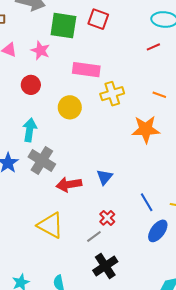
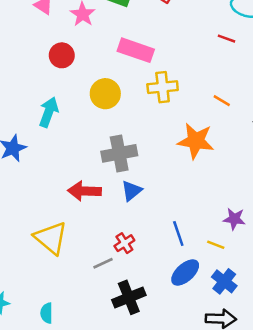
red line: (153, 47) -> (227, 39), turned 32
gray cross: (42, 161) -> (119, 153), moved, turned 36
black cross: (105, 266) -> (129, 297), moved

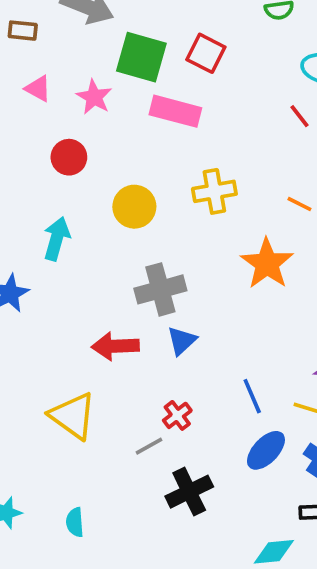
red line: (227, 39) -> (300, 116), turned 36
pink rectangle: (136, 50) -> (175, 111), moved
orange star: (196, 141) -> (267, 264), turned 30

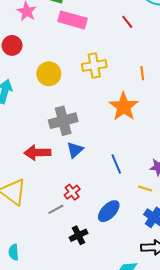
red line: (300, 116) -> (127, 22), moved
orange line: (299, 204) -> (142, 73), turned 56
blue line: (252, 396) -> (116, 164), moved
blue ellipse: (266, 450) -> (109, 211), moved
black cross: (189, 492) -> (78, 235), size x0.7

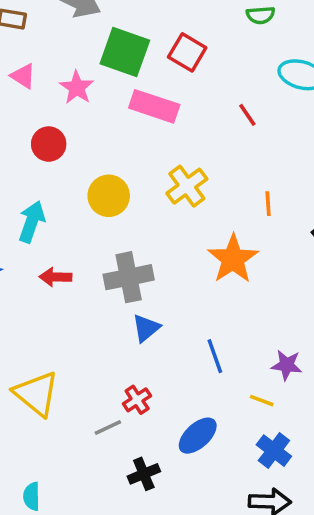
yellow cross: (94, 66) -> (187, 186), turned -30
red arrow: (37, 153) -> (56, 277), moved, size x0.7

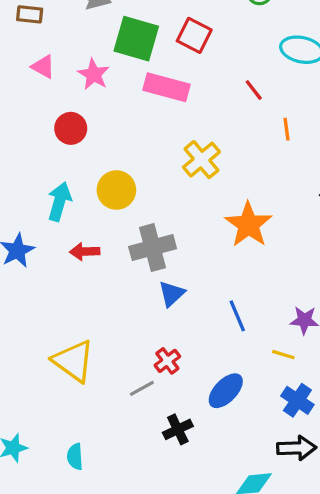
yellow circle: (109, 196) -> (116, 190), moved
orange line: (268, 204) -> (287, 129), moved

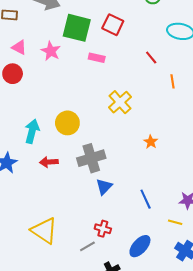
pink rectangle: (167, 87) -> (97, 58), size x0.6
red circle: (71, 128) -> (13, 74), moved
orange star: (248, 225) -> (151, 142), size x0.5
red cross: (167, 361) -> (103, 229), turned -35

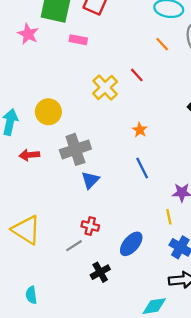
red line: (151, 58) -> (137, 75), moved
orange line: (172, 81) -> (162, 44), moved, turned -32
blue line: (146, 199) -> (142, 168), moved
yellow line: (175, 222) -> (169, 217), turned 64

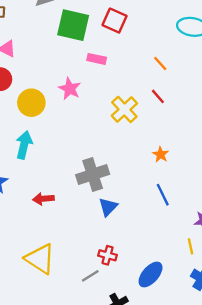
pink star: (28, 34) -> (70, 89), moved
orange line: (162, 44) -> (160, 64), moved
yellow circle: (48, 112) -> (31, 103), moved
red arrow: (29, 155) -> (43, 199), moved

